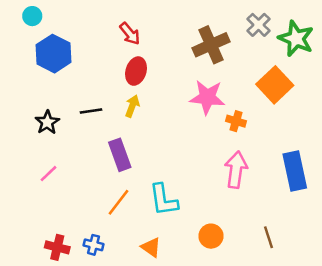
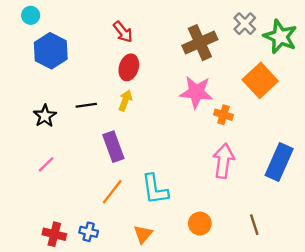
blue rectangle: (295, 171) -> (279, 162), turned 36
orange triangle: (151, 247) -> (143, 234), turned 36

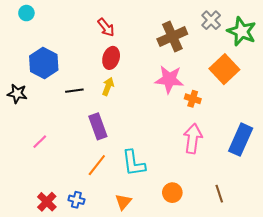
blue hexagon: (51, 51) -> (44, 63), moved
black star: (45, 116) -> (17, 94), moved, turned -30
red cross: (54, 234) -> (47, 202), turned 30

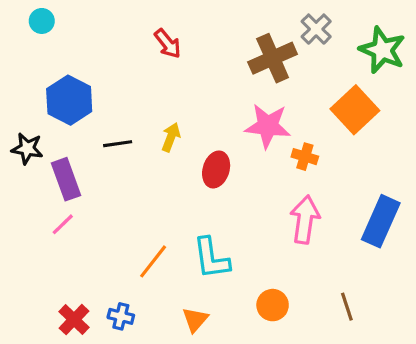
gray cross: (211, 20) -> (316, 29), moved
red ellipse: (111, 58) -> (216, 169), moved
purple rectangle: (98, 126) -> (66, 179), moved

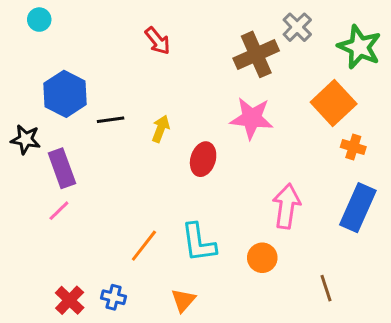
black line: (118, 144) -> (111, 120), moved
orange cross: (305, 157) -> (353, 147), moved
orange circle: (273, 305) -> (262, 258), moved

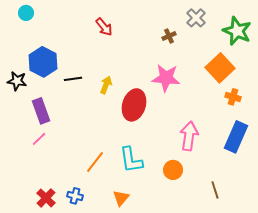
brown cross: (256, 54) -> (169, 36), size x0.5
black star: (26, 139) -> (17, 81), moved
red ellipse: (203, 159) -> (134, 105), size x1.4

